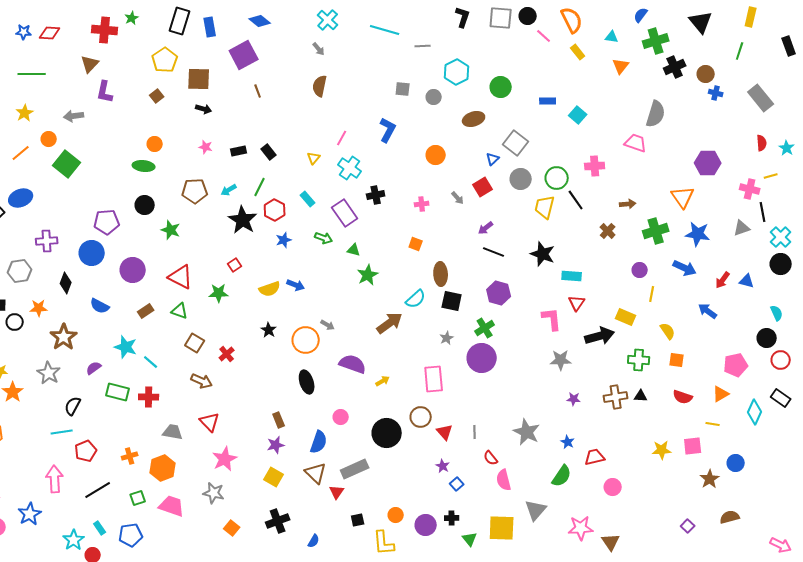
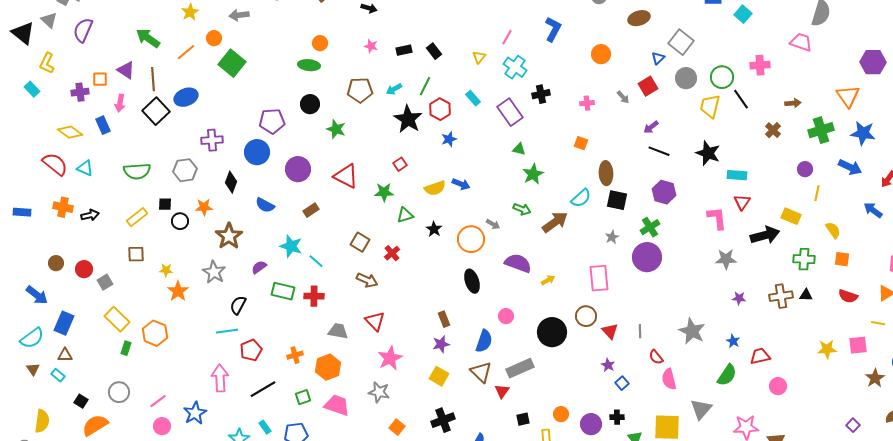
green arrow: (324, 238) -> (522, 209), moved
green triangle: (180, 311) -> (405, 215), moved, turned -36

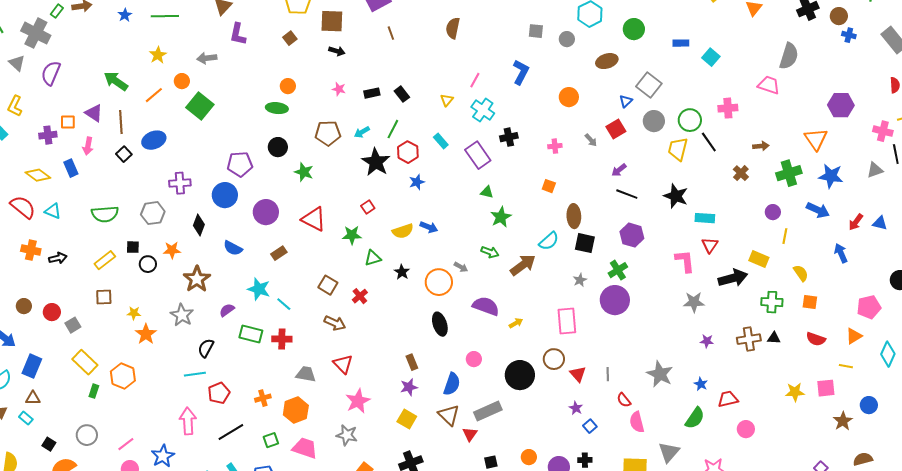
black square: (156, 111) -> (124, 154), size x0.6
blue arrow: (873, 210) -> (841, 253), turned 30

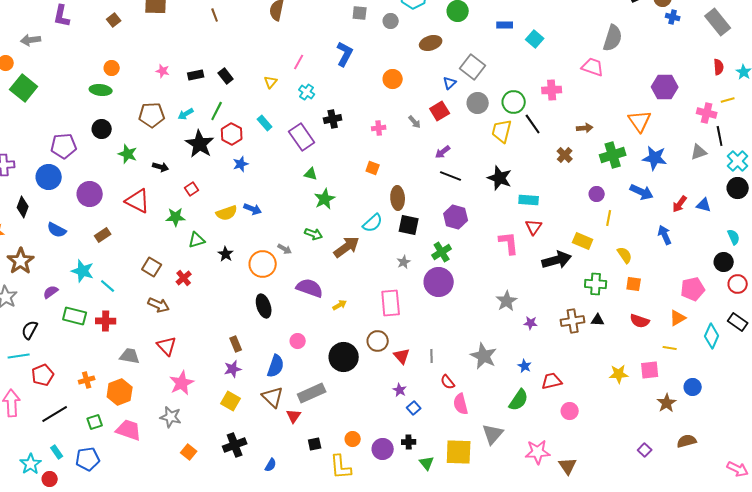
black arrow: (337, 51) -> (161, 167), moved
cyan cross: (483, 110) -> (307, 92), size x0.7
gray star: (694, 302) -> (507, 301), moved, turned -30

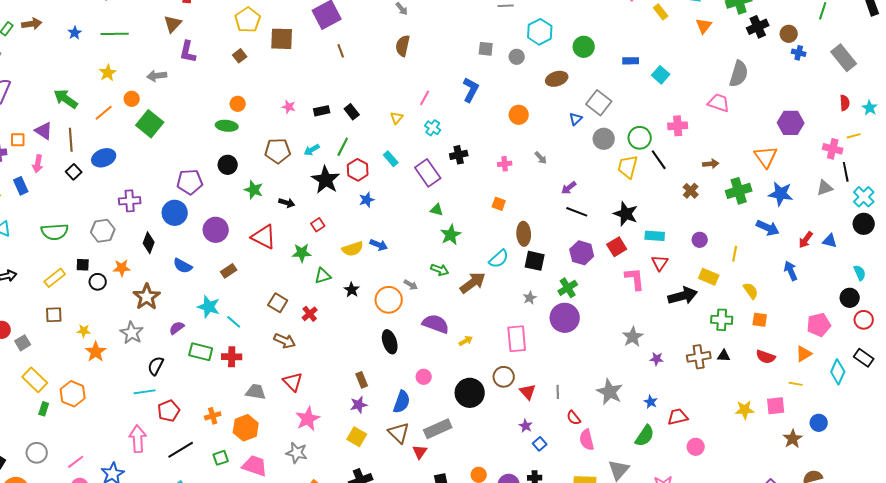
red square: (440, 111) -> (617, 247), moved
purple circle: (597, 194) -> (700, 240), moved

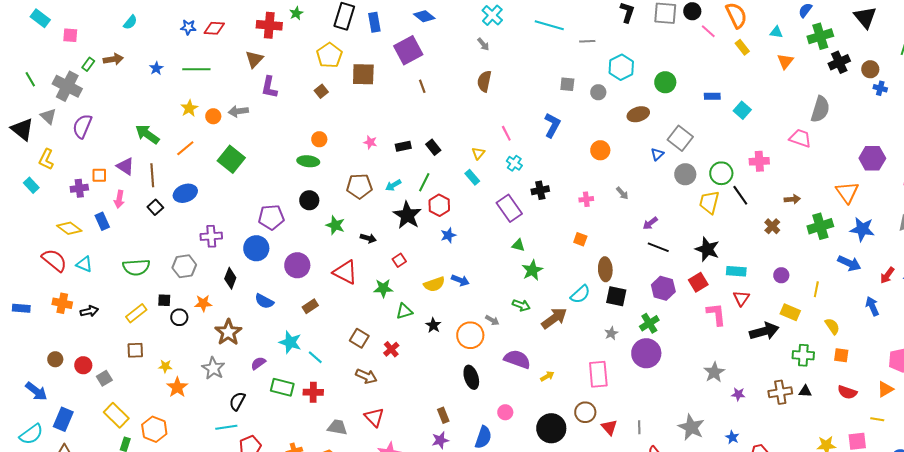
pink line: (425, 98) -> (506, 133), turned -56
orange circle: (132, 99) -> (213, 116), moved
cyan rectangle: (391, 159) -> (472, 177), moved

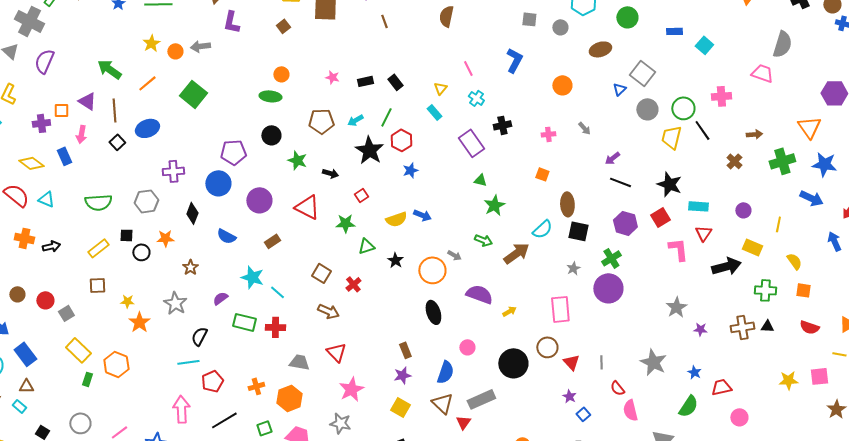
brown star: (228, 332) -> (190, 267), size x0.6
blue rectangle: (63, 419) -> (25, 354), turned -60

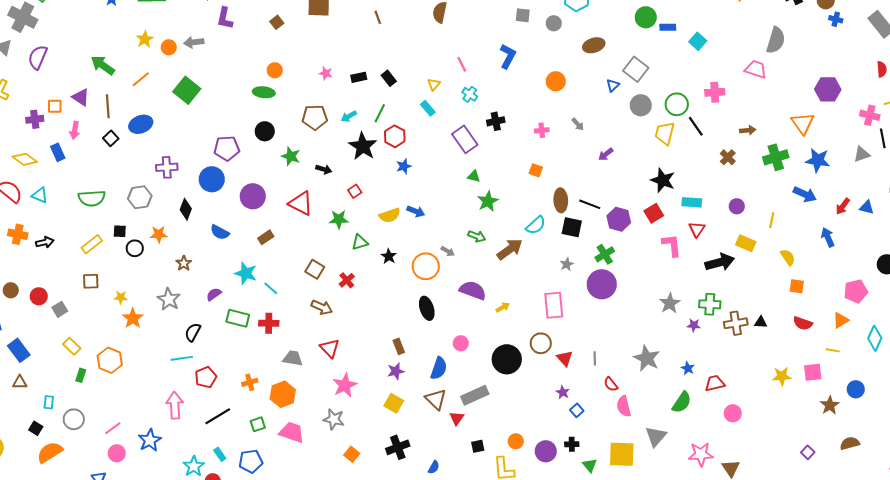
green circle: (627, 17) -> (646, 17), moved
black line: (620, 182) -> (590, 204), moved
green cross: (765, 290) -> (710, 304), moved
yellow rectangle: (78, 350) -> (72, 346), size x0.7
cyan rectangle: (19, 406) -> (49, 402), moved, turned 56

